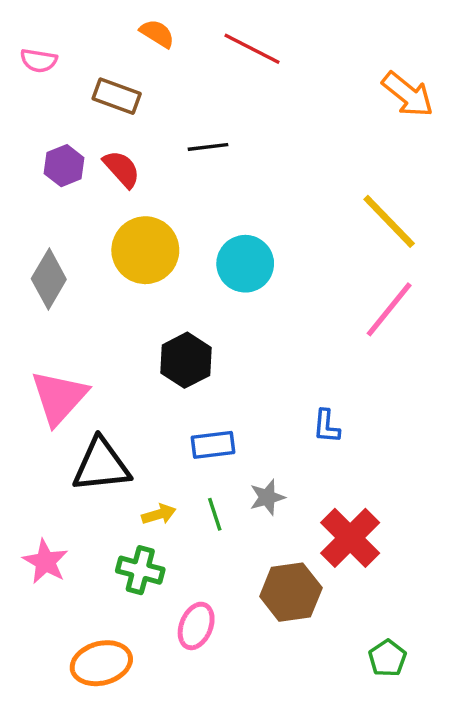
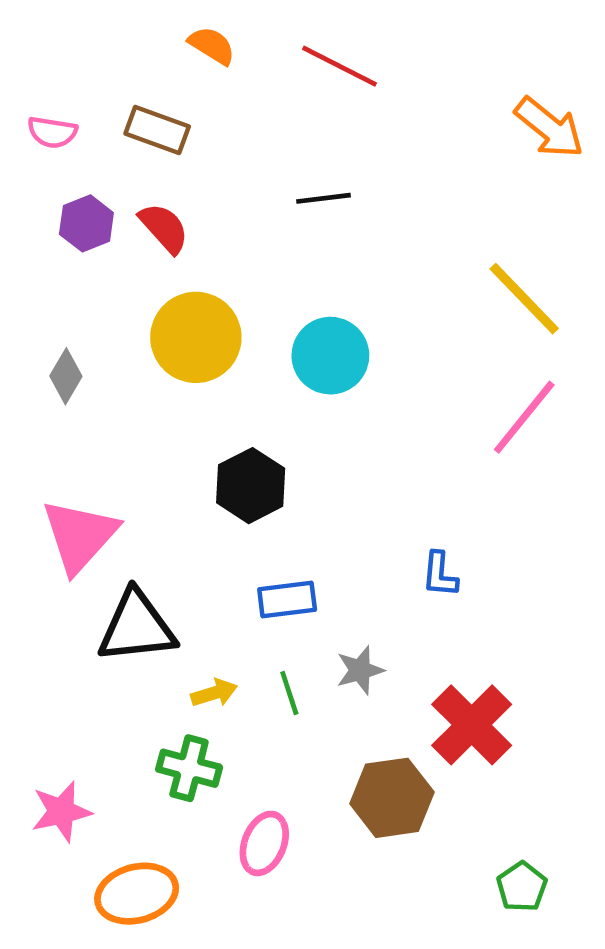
pink semicircle: (39, 61) -> (52, 132), moved
black line: (208, 147) -> (324, 198), moved
gray diamond: (49, 279) -> (66, 376), size x0.7
pink star: (45, 562) -> (61, 812), moved, turned 30

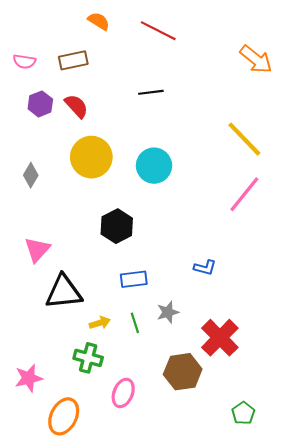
brown rectangle: (157, 130) -> (73, 60), turned -32
pink triangle: (80, 536) -> (37, 250), size x0.7
blue L-shape: (440, 574) -> (205, 268), turned -80
orange ellipse: (137, 894) -> (64, 416), turned -48

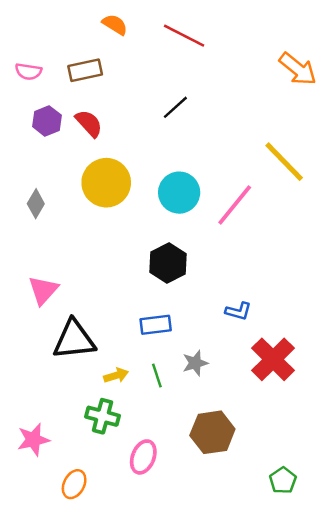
black line: (151, 92) -> (175, 107), turned -35
pink line: (244, 194) -> (235, 205), moved
black hexagon: (117, 226) -> (168, 263), moved
red cross: (220, 338) -> (273, 359), moved
orange ellipse: (64, 416) -> (74, 484), size x0.7

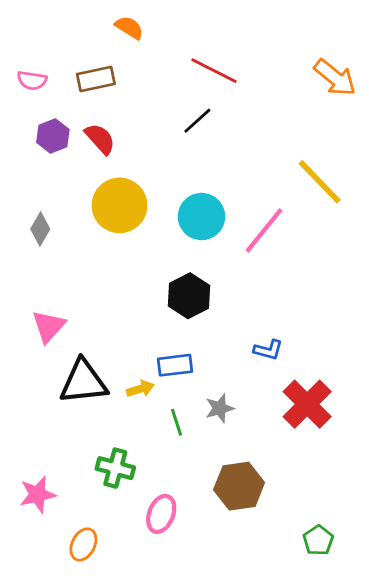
red line: (184, 36) -> (214, 71), moved
yellow arrow: (116, 375) -> (140, 389), moved

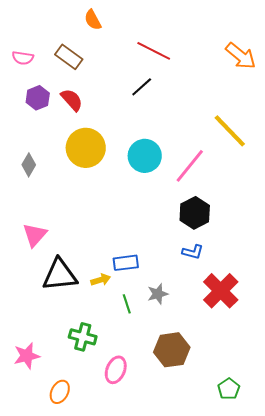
orange semicircle: (129, 28) -> (93, 20), turned -150
brown rectangle: (96, 79) -> (69, 57), turned 48
black hexagon: (189, 296) -> (195, 213), moved

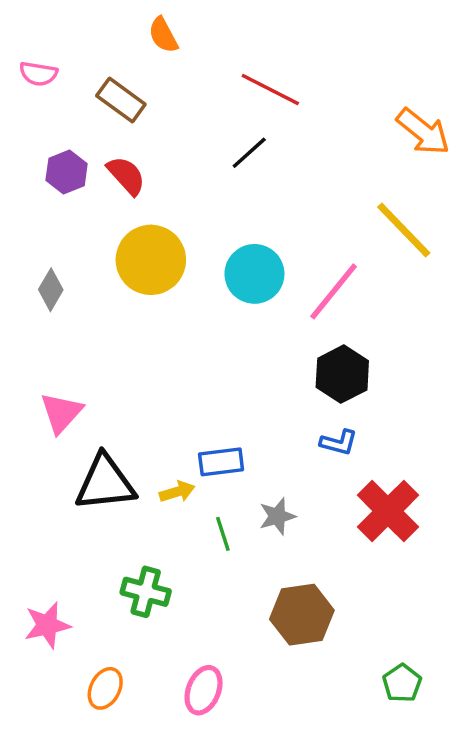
orange arrow: (241, 56) -> (423, 132), moved
pink semicircle: (23, 58) -> (38, 74), moved
pink ellipse: (116, 370) -> (204, 690), moved

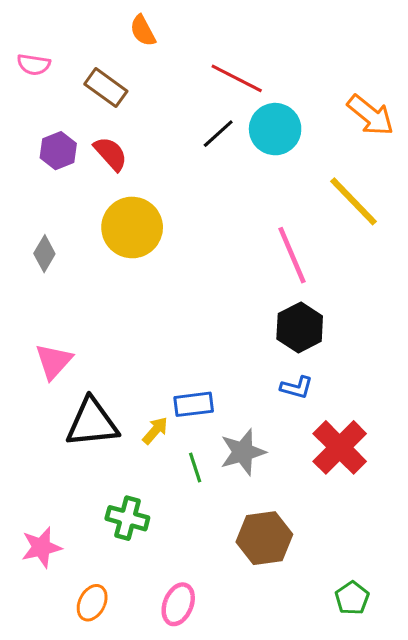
cyan circle: (254, 274) -> (275, 129), moved
pink line: (334, 291) -> (292, 255), turned -62
yellow arrow: (177, 492) -> (155, 430), turned -32
gray star: (277, 516) -> (243, 452), size x1.4

